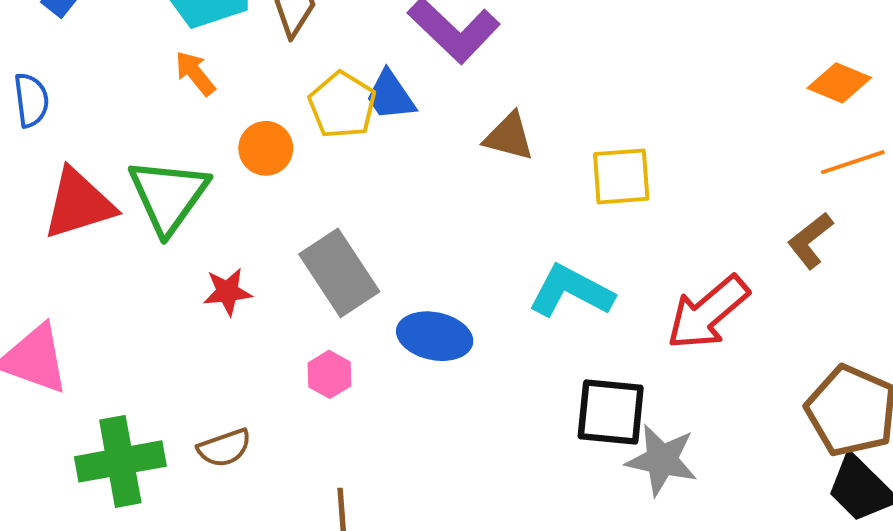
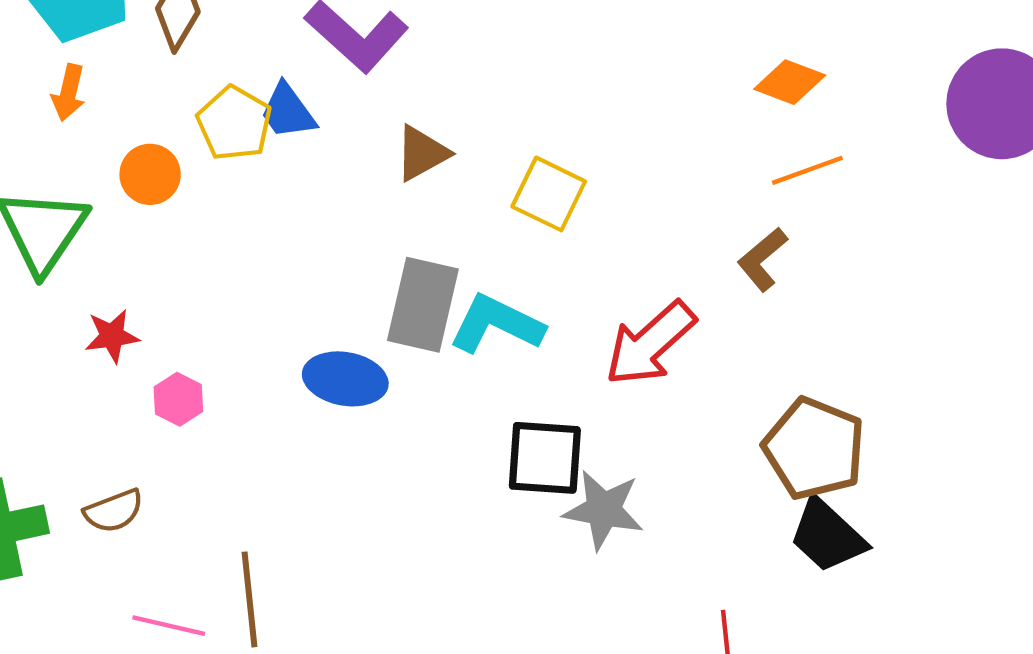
orange arrow: (195, 73) -> (69, 93), turned -126
brown triangle: (509, 137) -> (422, 153), turned -42
yellow square: (621, 176) -> (549, 194), turned 32
gray rectangle: (339, 273) -> (423, 305), moved, turned 48
pink hexagon: (329, 374) -> (178, 399), moved

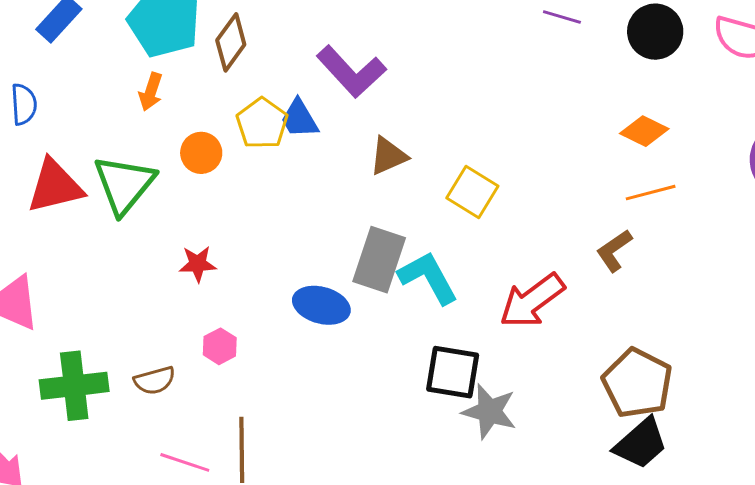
cyan L-shape: (496, 324) -> (428, 278), turned 30
red star: (112, 336) -> (198, 264), moved
pink hexagon: (178, 399) -> (220, 346), moved
black trapezoid: (827, 536) -> (641, 443), turned -90

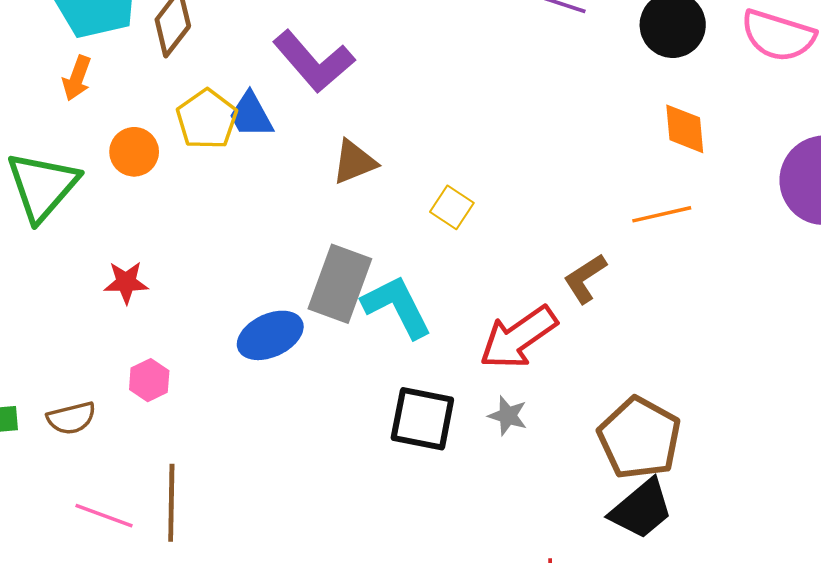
orange diamond: (644, 131) -> (685, 129), moved, turned 57
yellow square: (472, 192) -> (452, 207), size x0.7
brown L-shape: (614, 251) -> (585, 278), moved
blue ellipse: (321, 305) -> (270, 335), turned -42
gray star: (489, 411) -> (508, 416), moved, size x0.6

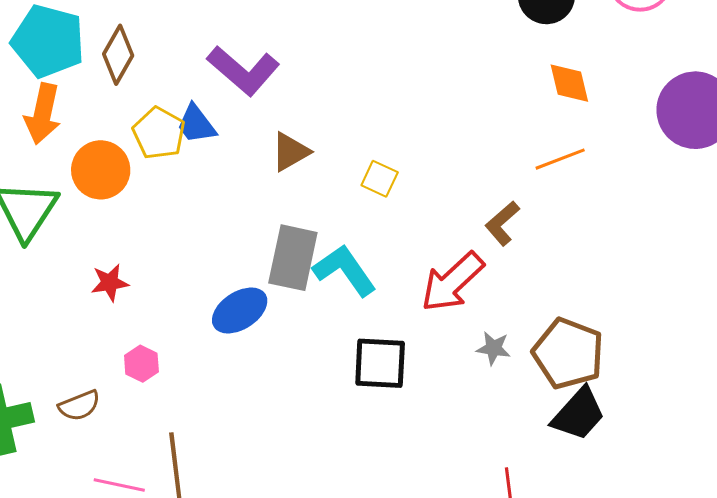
orange arrow: (77, 78) -> (43, 114), size x1.5
orange circle: (134, 152) -> (101, 170), size x1.4
gray star: (508, 416) -> (494, 348), moved

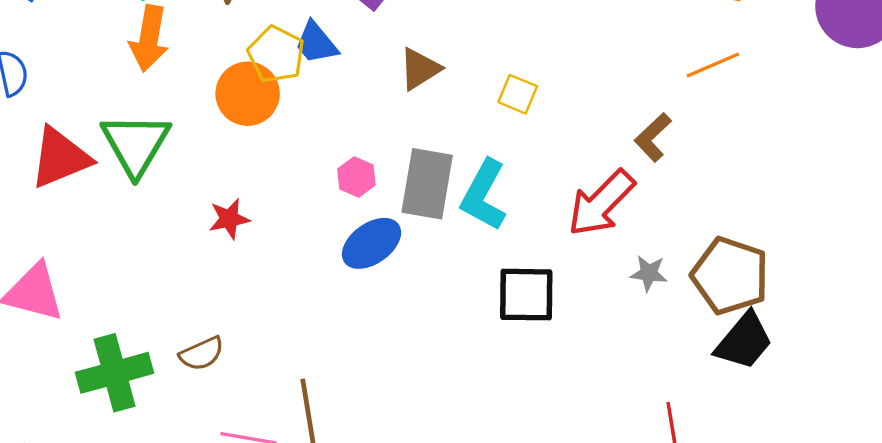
orange circle: (101, 170) -> (248, 94), moved
cyan L-shape: (345, 270) -> (484, 195), turned -114
pink hexagon: (141, 364) -> (356, 177), moved

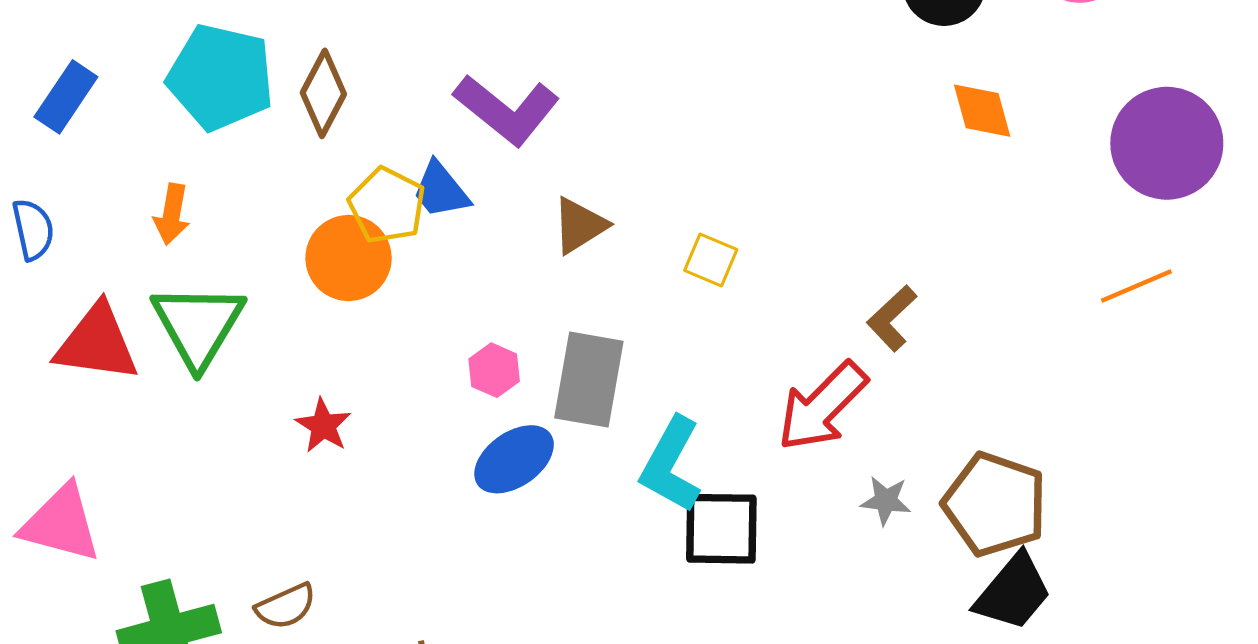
orange arrow: (149, 38) -> (172, 214), moved, size x0.7
orange line: (713, 65) -> (1136, 286), moved
red triangle: (60, 158) -> (97, 343), turned 30
cyan L-shape: (484, 195) -> (671, 465), moved
red star: (229, 219) -> (323, 426), turned -30

